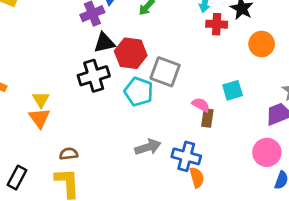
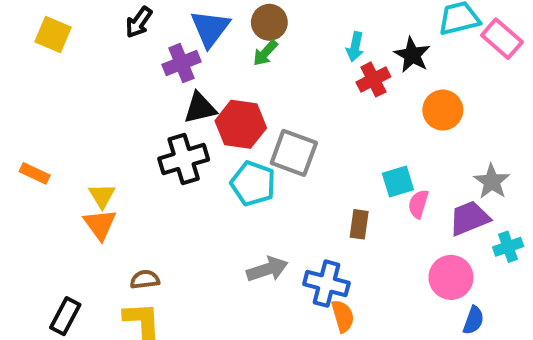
red cross: (217, 24) -> (373, 79), turned -30
pink semicircle: (201, 105) -> (418, 204), moved, turned -102

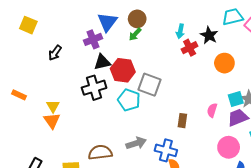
black arrow: (139, 22) -> (55, 53), moved
cyan square: (398, 181) -> (236, 99), moved
brown semicircle: (145, 279) -> (100, 152), moved, size x1.6

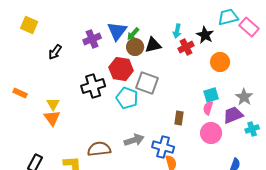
brown circle: (137, 19) -> (135, 47), moved
blue triangle: (107, 22) -> (117, 31), moved
black triangle: (102, 62) -> (153, 45), moved
cyan square: (236, 99) -> (211, 95), moved
pink circle: (229, 147) -> (211, 133), moved

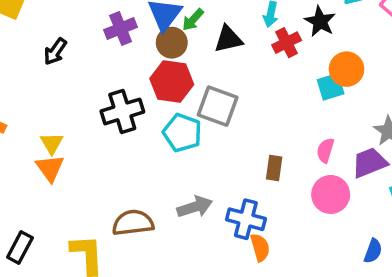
brown circle: (135, 47) -> (172, 43), moved
cyan square: (211, 95) -> (331, 87), moved

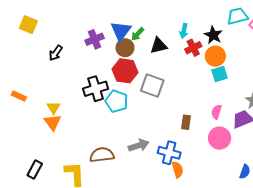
orange circle: (347, 69) -> (215, 56), moved
cyan pentagon: (182, 133) -> (117, 101), moved

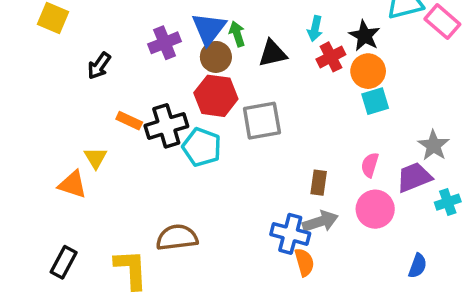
green arrow: (138, 34) -> (237, 34), turned 120
gray square: (152, 86) -> (262, 121), turned -30
orange rectangle: (19, 96) -> (129, 121), moved
orange triangle: (53, 122) -> (73, 184), moved, turned -36
gray arrow: (139, 145) -> (320, 222), moved

